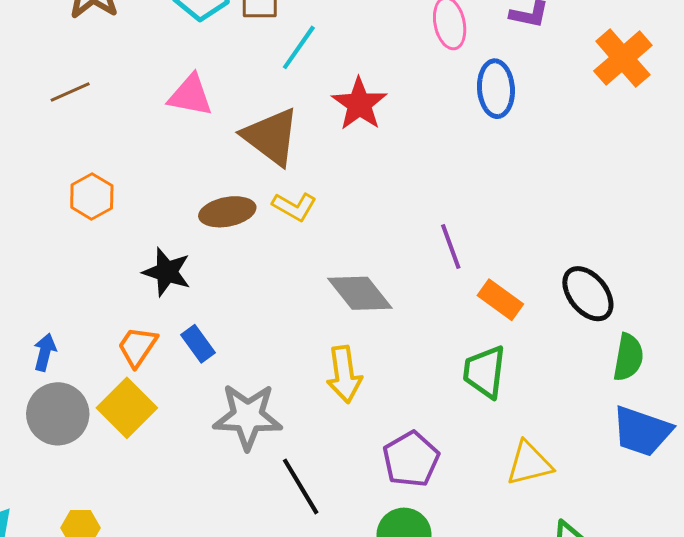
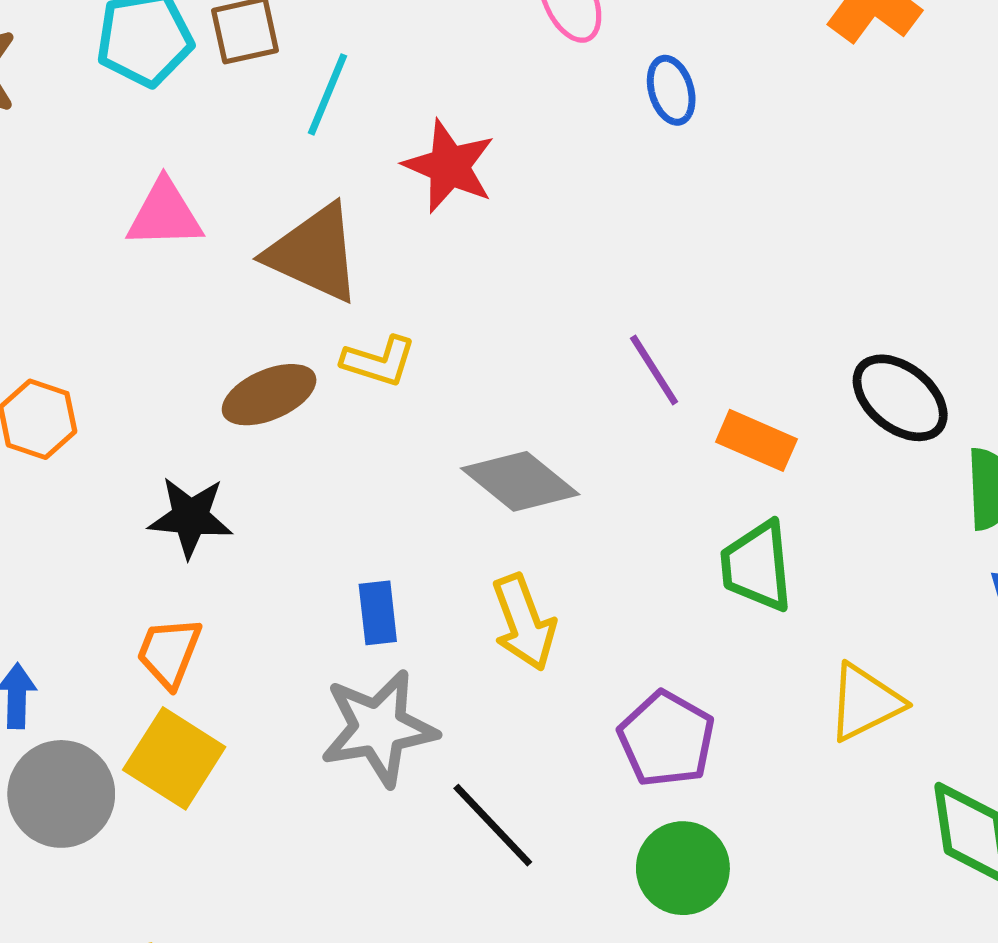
blue ellipse: (496, 89) -> (671, 90), size x0.7
blue rectangle: (198, 344) -> (378, 613), moved, turned 42

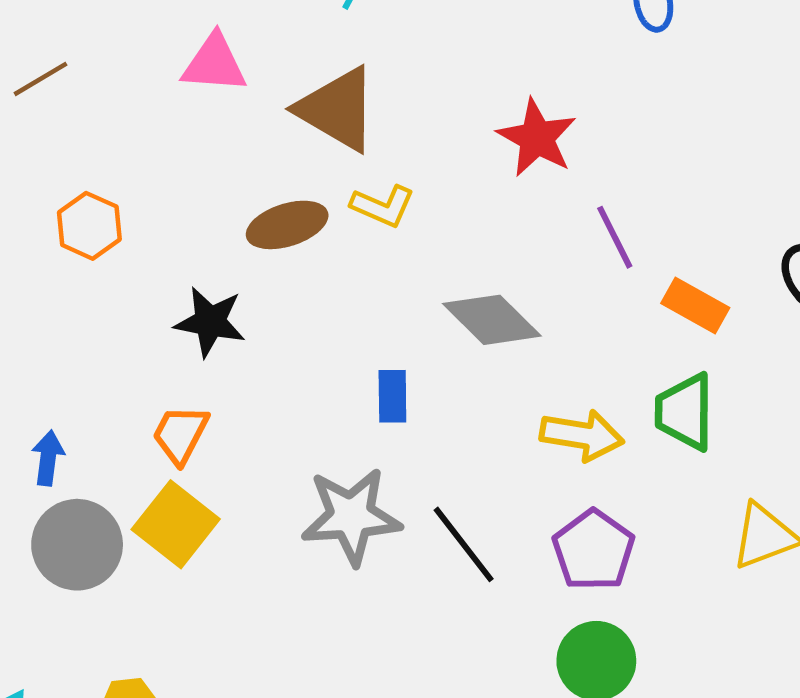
red star: (449, 166) -> (537, 138), moved
blue rectangle: (378, 613) -> (392, 396), moved
yellow arrow: (524, 622) -> (582, 435), moved, turned -66
black line: (493, 825) -> (464, 544), moved

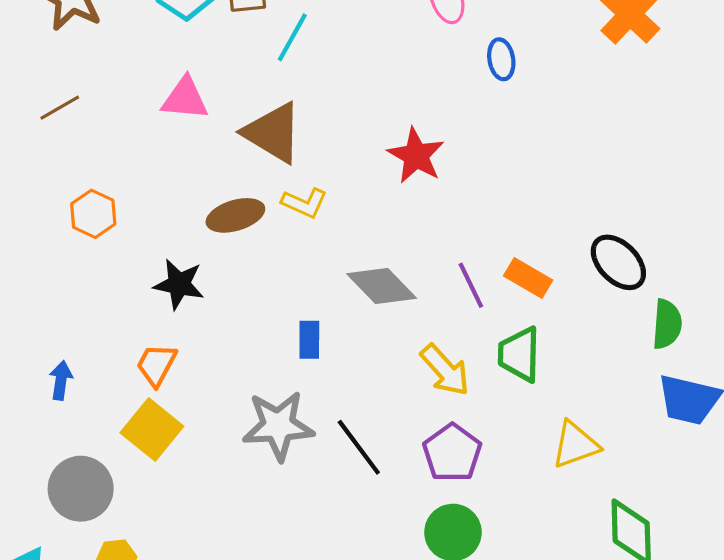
purple line: (615, 237) -> (471, 285), moved
yellow arrow: (582, 435) -> (445, 370), turned 38
gray circle: (77, 545) -> (81, 489), moved

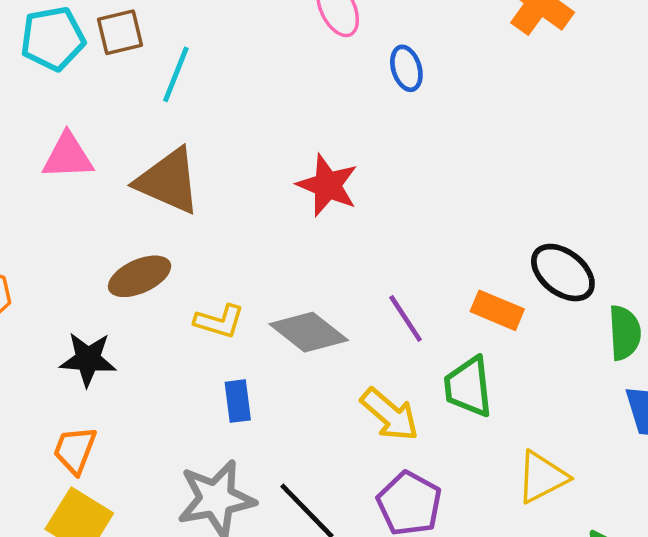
yellow L-shape: (304, 203) -> (219, 321), moved
orange rectangle: (528, 278) -> (497, 310), moved

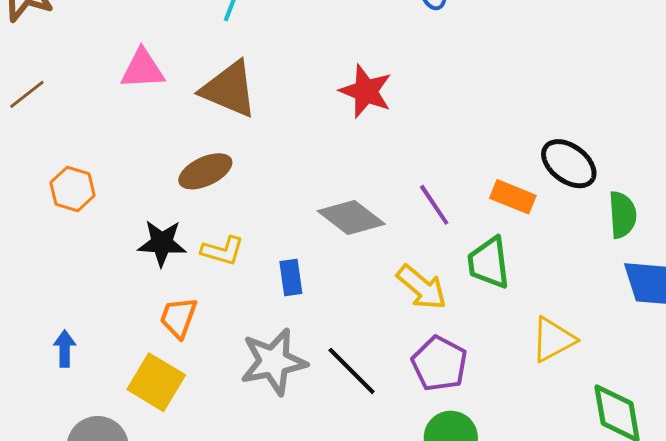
yellow L-shape: (219, 321) -> (223, 251), moved
orange trapezoid: (75, 450) -> (178, 317), moved

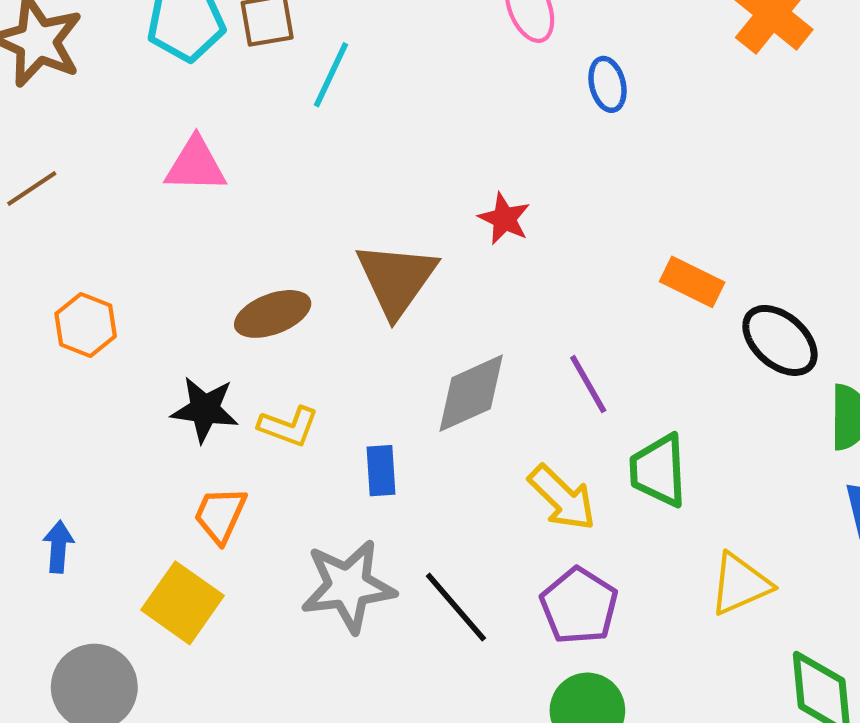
brown triangle: (229, 89) -> (396, 279), moved, turned 38
red star: (366, 91) -> (504, 219), size x0.7
orange rectangle: (513, 197) -> (692, 282), moved
gray diamond: (351, 217) -> (471, 393), turned -66

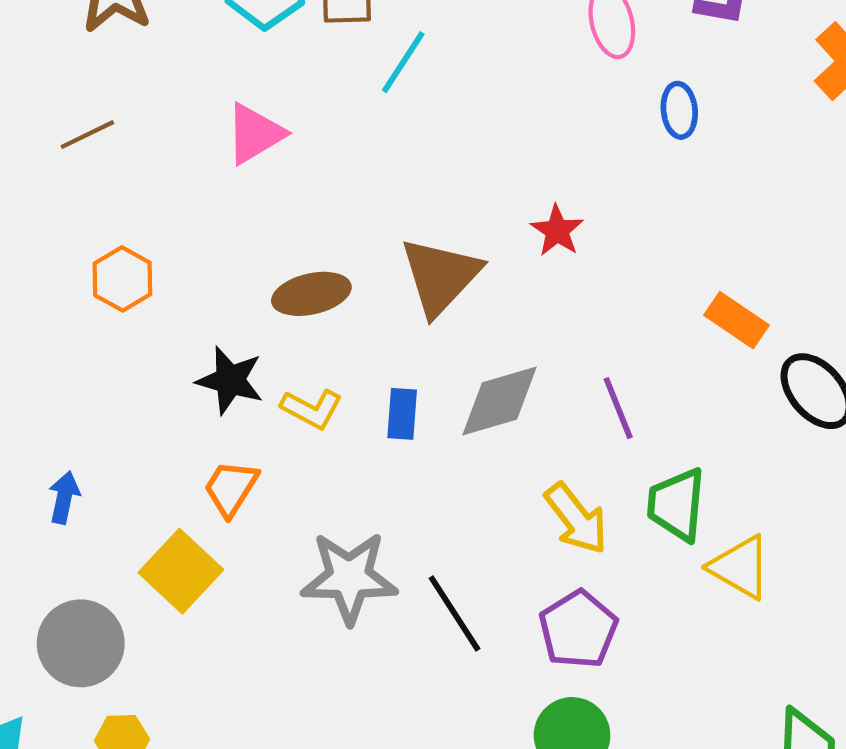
pink triangle: (195, 165) -> (255, 134), turned -40
blue rectangle: (381, 471) -> (402, 414), moved
yellow triangle: (740, 584) -> (740, 567), moved, turned 46

